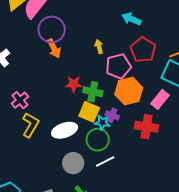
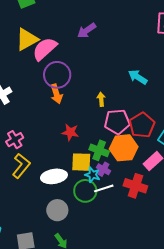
red pentagon: (143, 50) -> (142, 125), moved
green cross: (93, 92) -> (99, 150), moved
yellow square: (89, 112) -> (81, 162), turned -30
white line: (105, 161) -> (104, 188), moved

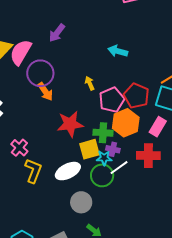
purple arrow: (87, 31) -> (57, 33), moved
red star: (70, 132) -> (70, 124), size x1.5

